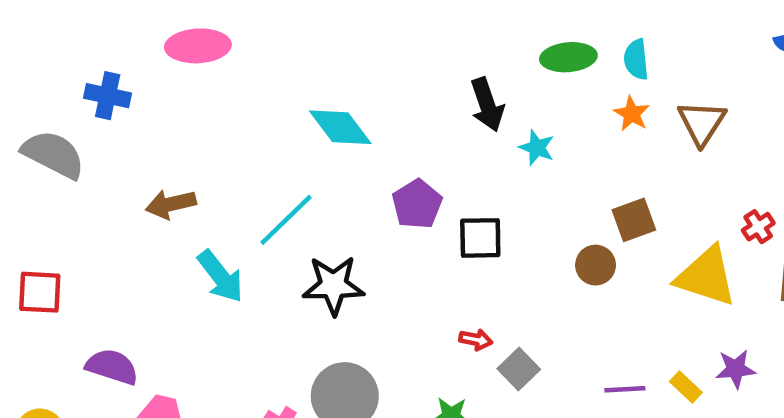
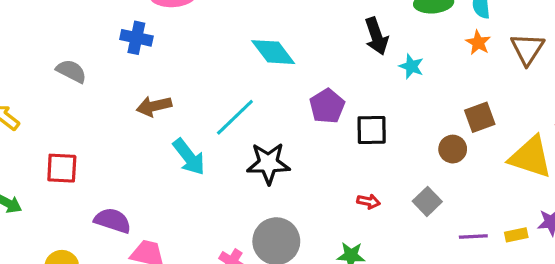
blue cross: (108, 96) -> (136, 38), moved
gray semicircle: (53, 154) -> (71, 71), size x0.7
gray square: (519, 369) -> (427, 201), moved
yellow rectangle: (686, 387) -> (516, 235), turned -55

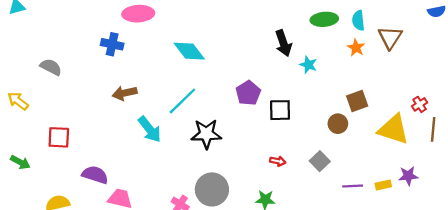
brown triangle: (527, 49) -> (390, 37), moved
cyan diamond: (273, 52) -> (189, 51), moved
gray semicircle: (71, 71) -> (51, 67), moved

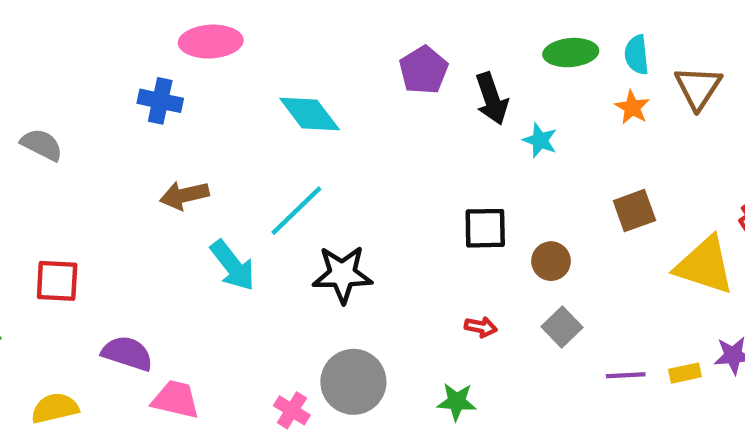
purple pentagon: (248, 93) -> (424, 70), moved
brown circle: (338, 124) -> (551, 261), moved

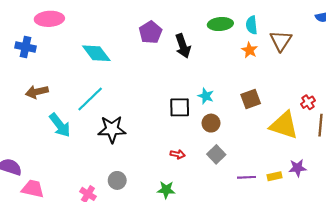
cyan star: (540, 140) -> (206, 96), moved
gray circle: (353, 382) -> (117, 180), size x0.6

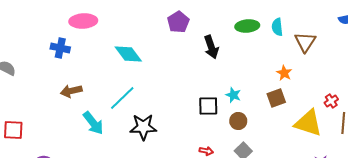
purple pentagon: (151, 32) -> (178, 22), moved
orange star: (250, 50) -> (284, 73), moved

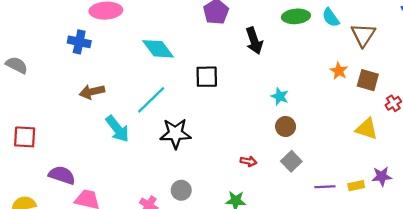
cyan semicircle: (277, 27) -> (331, 18), turned -30
brown square: (276, 98) -> (368, 80), moved, turned 36
black square: (208, 106) -> (207, 77), moved
yellow triangle: (308, 123) -> (367, 129), size x0.7

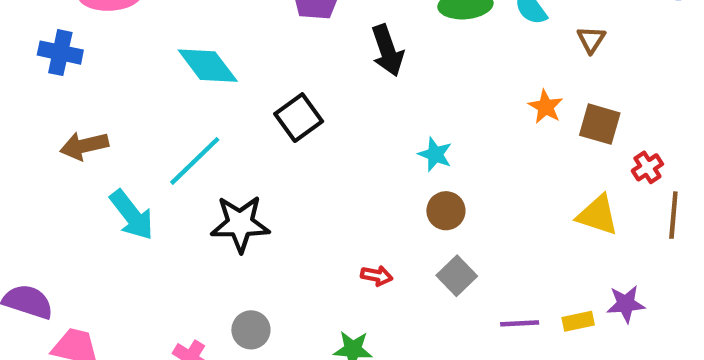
brown triangle: (363, 35) -> (591, 40), size x0.6
black square: (207, 77) -> (299, 118), turned -35

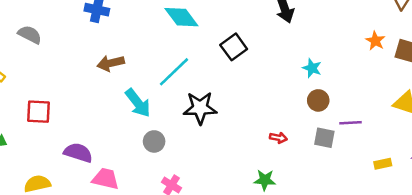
gray square: (457, 276) -> (324, 138), turned -35
yellow rectangle: (578, 321) -> (383, 164), moved
purple line: (520, 323) -> (351, 123), moved
gray circle: (251, 330) -> (154, 141), moved

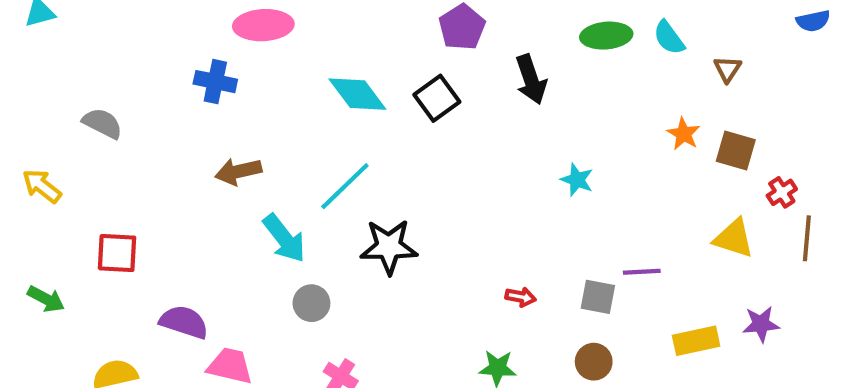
black square: (234, 47) -> (437, 98), moved
brown circle: (318, 100) -> (594, 362), moved
yellow rectangle: (383, 164) -> (696, 341), size x1.5

